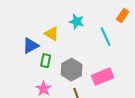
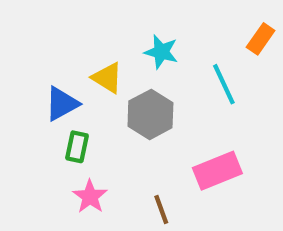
green rectangle: (46, 61) -> (77, 147), moved
gray hexagon: (72, 70) -> (150, 114), moved

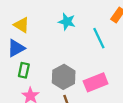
yellow triangle: (107, 78) -> (22, 25), moved
gray hexagon: (150, 114) -> (64, 77), moved

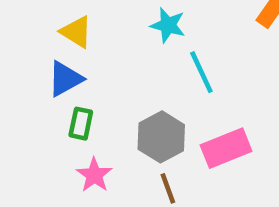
cyan line: (99, 38) -> (201, 72), moved

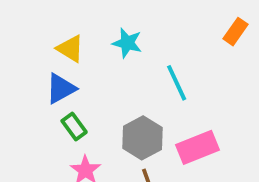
cyan star: (168, 25) -> (127, 43), moved
green rectangle: (81, 124) -> (74, 126), turned -48

